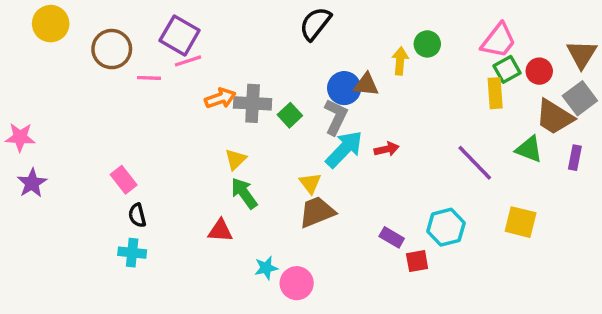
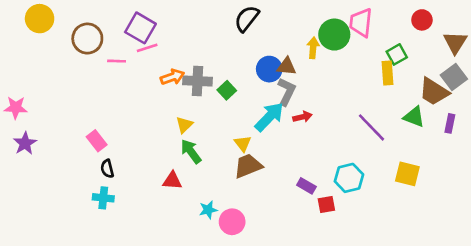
pink trapezoid: (499, 41) -> (361, 23), moved, turned 148
green circle: (427, 44) -> (334, 35), size x1.5
red circle: (539, 71) -> (422, 20), moved
gray L-shape: (336, 117) -> (287, 92), moved

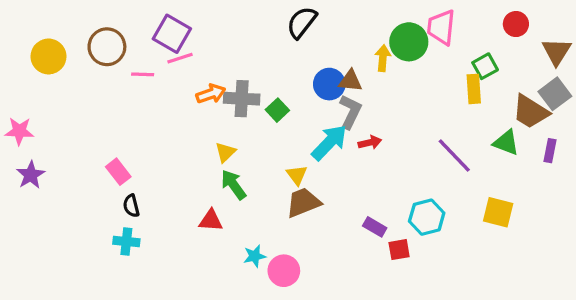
yellow circle: (40, 19) -> (48, 56), moved

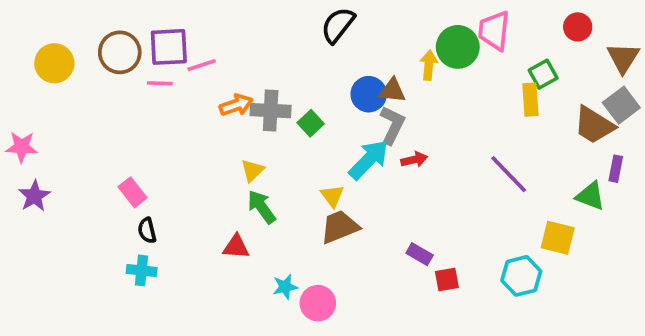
purple square: (172, 34) -> (169, 47), moved, turned -33
green triangle: (506, 142) -> (590, 196), moved
cyan hexagon: (427, 217) -> (521, 276), moved

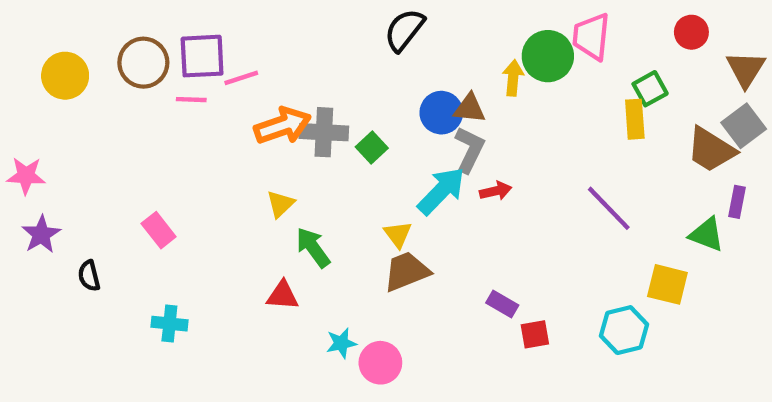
orange arrow: (236, 105) -> (283, 126), size x1.4
yellow triangle: (252, 170) -> (280, 204), moved
black semicircle: (147, 230) -> (89, 276), moved

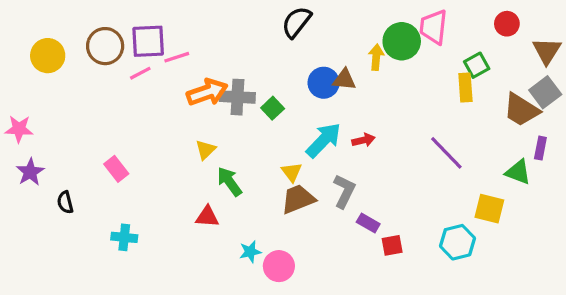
pink line: (191, 100) -> (140, 73), turned -30
gray L-shape: (470, 150) -> (344, 191), moved

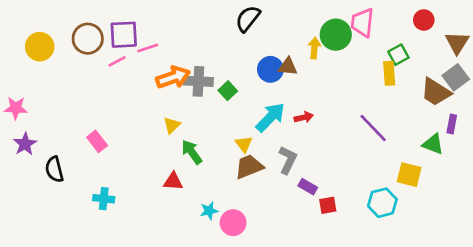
black semicircle: (65, 202) -> (54, 169), size x1.4

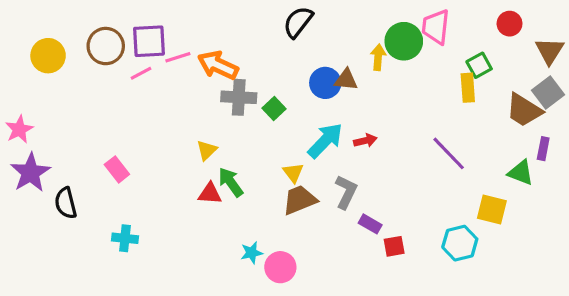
orange arrow: (173, 77) -> (218, 65), moved, turned -136
pink star: (16, 108) -> (19, 129), turned -30
purple star: (25, 144) -> (30, 173), size x1.4
red triangle: (173, 181) -> (210, 193), moved

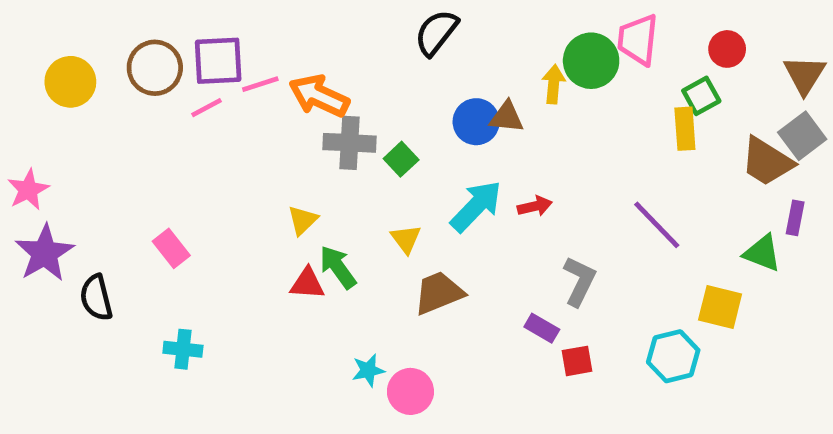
red circle: (510, 24) -> (727, 49), moved
yellow triangle: (293, 173) -> (406, 239), moved
gray L-shape: (346, 192) -> (579, 281), moved

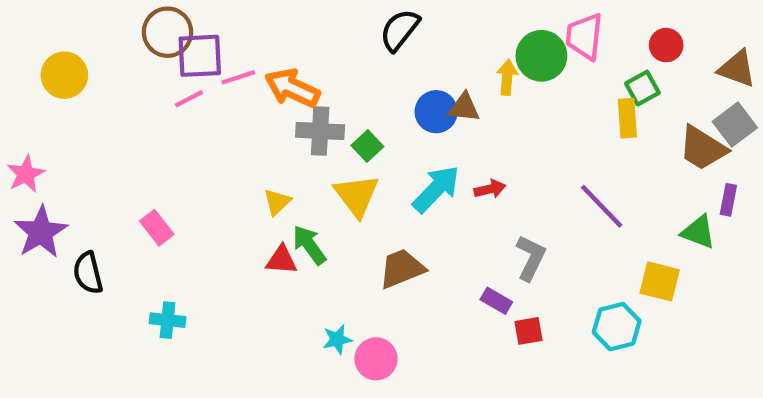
brown circle: (155, 68) -> (168, 32), moved
brown triangle: (805, 75) -> (737, 69), turned -42
yellow triangle: (406, 239) -> (357, 195), moved, size x1.6

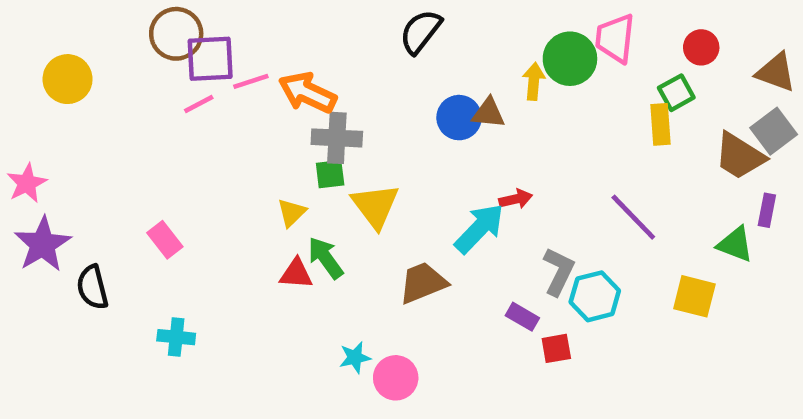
green square: (367, 146) -> (330, 174), moved, turned 36
cyan arrow: (436, 189) -> (479, 228), moved
cyan hexagon: (617, 327) -> (595, 296), moved

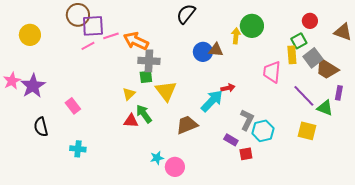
pink trapezoid: (615, 38) -> (272, 72), moved
gray square: (774, 131) -> (313, 58), moved
purple line: (633, 217) -> (304, 96), moved
purple star: (43, 244) -> (33, 86), moved

